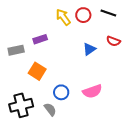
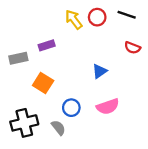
blue triangle: (89, 49) -> (100, 71), moved

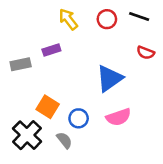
yellow arrow: (74, 19) -> (68, 19), moved
blue triangle: (100, 71) -> (109, 78), size x1.6
orange square: (43, 83) -> (48, 107), moved
black cross: (24, 123) -> (27, 135), turned -32

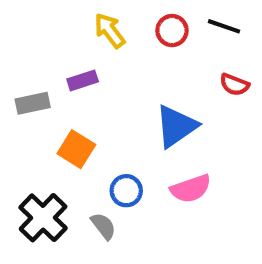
orange square: (48, 107) -> (76, 149), moved

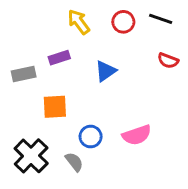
blue triangle: (176, 126) -> (105, 71), moved, size x0.7
orange square: (76, 149) -> (55, 107), turned -35

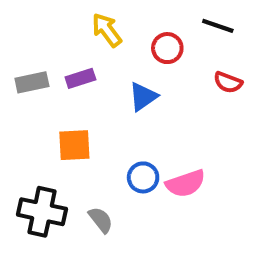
red circle: (123, 22) -> (167, 48), moved
gray rectangle: (24, 74) -> (32, 82), moved
blue circle: (91, 137) -> (143, 177), moved
black cross: (31, 156) -> (42, 212), turned -32

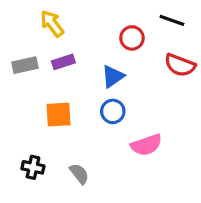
yellow arrow: (107, 30) -> (52, 24), moved
red semicircle: (228, 82) -> (180, 65), size x1.4
blue circle: (143, 177) -> (113, 111), moved
black cross: (42, 212) -> (33, 167), size x0.6

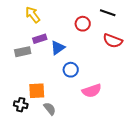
gray rectangle: (25, 65) -> (23, 52), moved
blue triangle: (113, 76) -> (58, 48), moved
orange square: (59, 115) -> (37, 91), moved

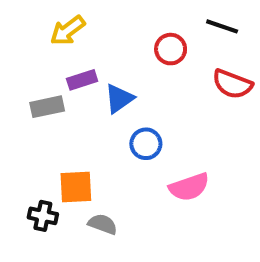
yellow arrow: (33, 15) -> (68, 31), turned -90
gray semicircle: (50, 109) -> (103, 224), turned -32

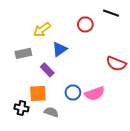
yellow arrow: (68, 31) -> (42, 30), moved
purple rectangle: (82, 80) -> (47, 70), moved, turned 64
red semicircle: (232, 84) -> (116, 64), moved
blue circle: (146, 144) -> (73, 93), moved

